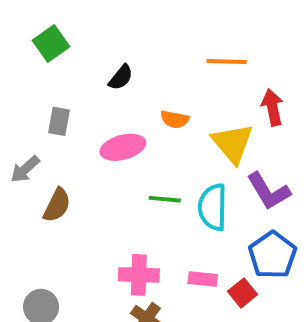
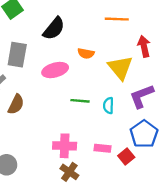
black semicircle: (121, 77) -> (54, 29), size x1.5
gray rectangle: (59, 121) -> (17, 55), size x1.5
purple L-shape: (268, 191) -> (142, 96), turned 100
cyan semicircle: (213, 207) -> (108, 106), size x0.6

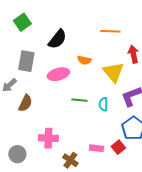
pink cross: (65, 146) -> (48, 138), moved
pink rectangle: (102, 148) -> (96, 148), moved

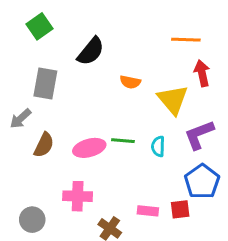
orange line: (110, 31) -> (186, 40), moved
pink ellipse: (58, 74) -> (89, 148), moved
red square: (118, 147) -> (180, 209), turned 32

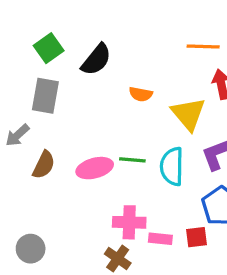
green square: (40, 26) -> (49, 48), moved
cyan semicircle: (158, 146) -> (172, 166), size x1.6
pink cross: (78, 196) -> (129, 222), moved

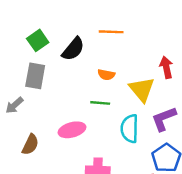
orange line: (203, 46) -> (111, 32), moved
green line: (132, 160) -> (100, 103), moved
brown semicircle: (44, 165) -> (30, 145), moved

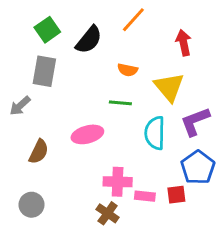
orange line: (111, 32) -> (133, 20), turned -50
red arrow: (166, 67) -> (184, 43), moved

